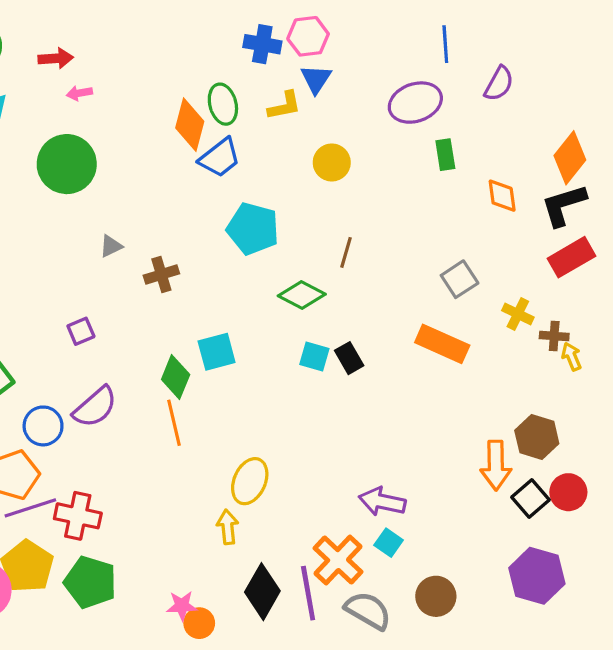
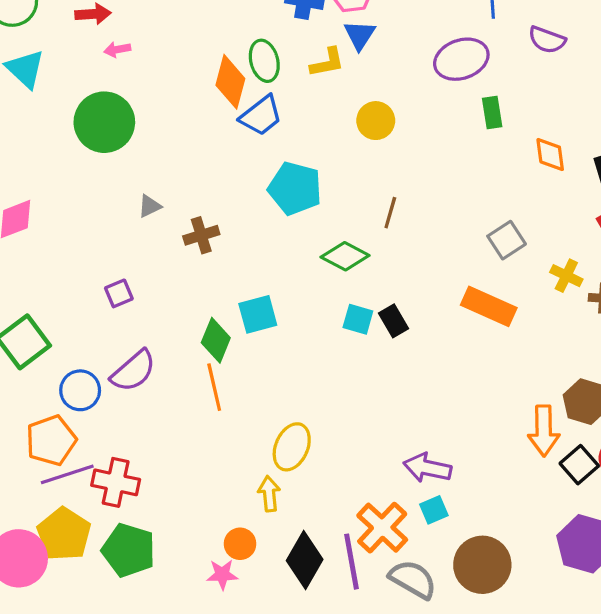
purple semicircle: (499, 84) -> (547, 40), turned 81
cyan square: (389, 543) -> (434, 510), turned 32
brown circle: (436, 596) -> (482, 565), size x1.4
orange circle: (199, 623) -> (240, 544), moved

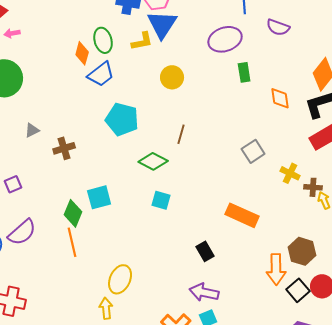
blue triangle: (360, 35) -> (162, 24), size x1.5
orange diamond: (230, 82) -> (82, 53), size x0.7
orange rectangle: (489, 306) -> (242, 215), moved
black rectangle: (393, 321) -> (205, 251), moved

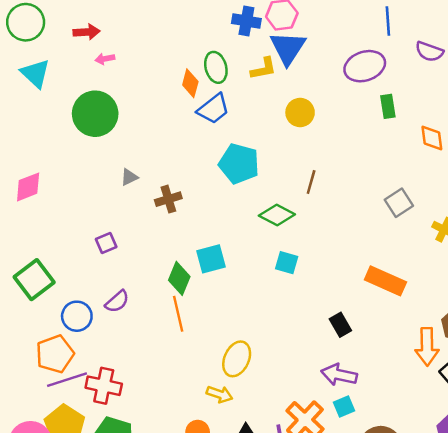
purple semicircle: (22, 232) -> (117, 302), size x0.7
yellow arrow: (106, 308) -> (220, 394), turned 115

